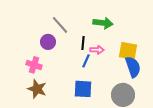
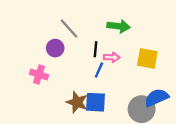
blue semicircle: (133, 67) -> (157, 98), moved, turned -95
brown star: (37, 89) -> (77, 102), moved

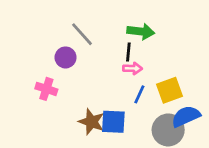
black line: (95, 49) -> (128, 52), moved
yellow square: (147, 58) -> (169, 90), moved, turned -30
blue line: (99, 70) -> (139, 94), moved

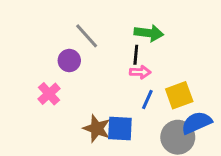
pink cross: (46, 89) -> (49, 94), turned 30

